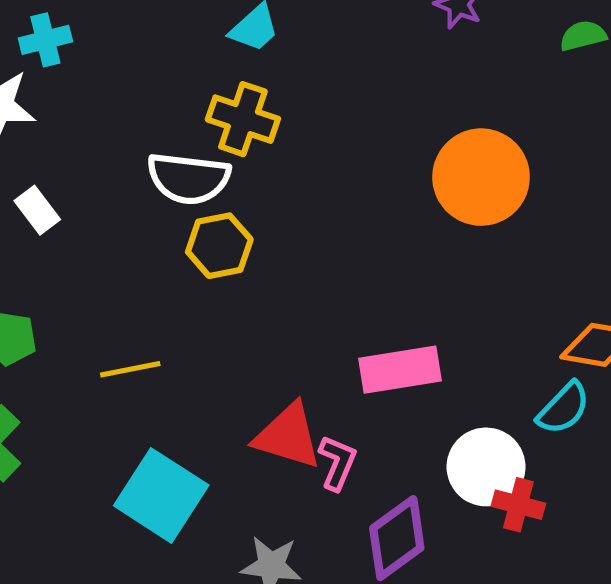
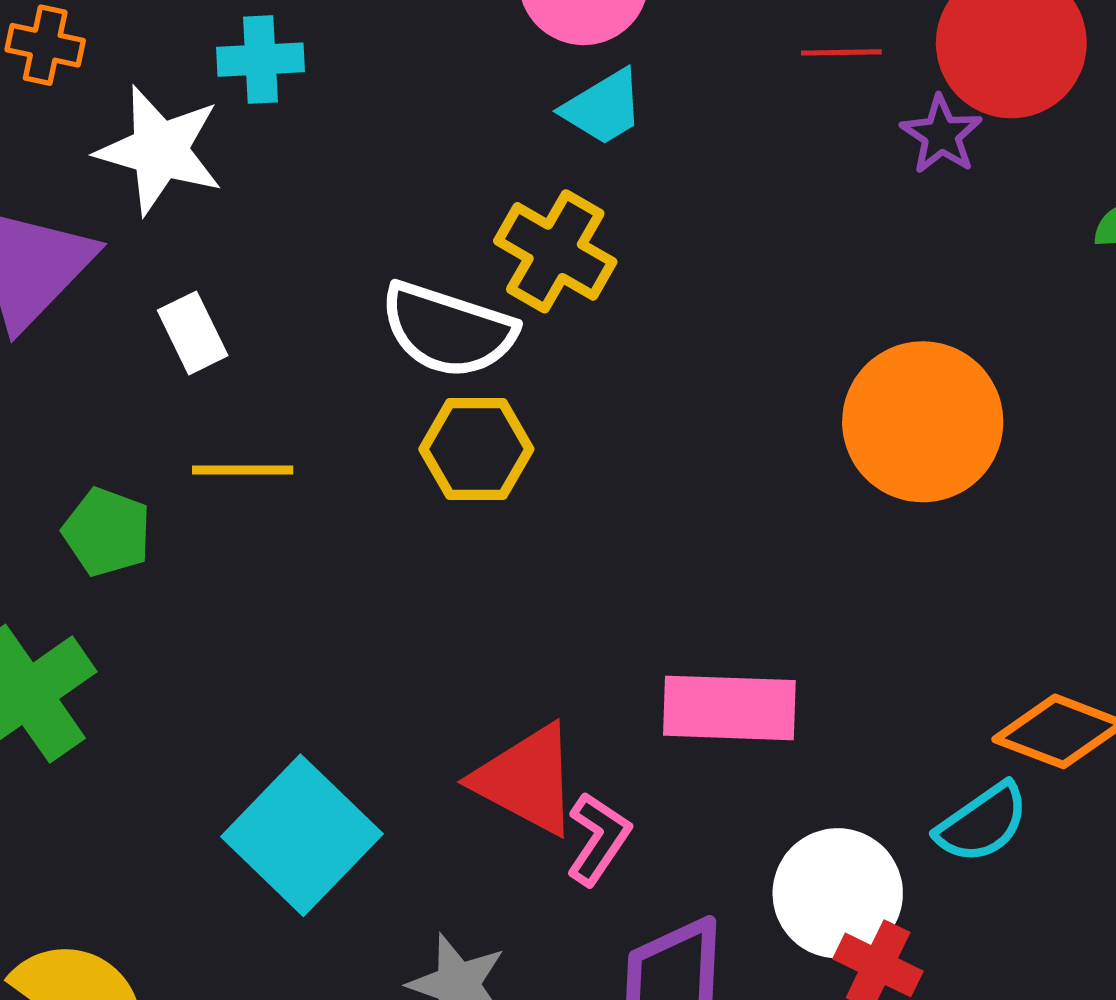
yellow line: (130, 369) -> (243, 470), moved

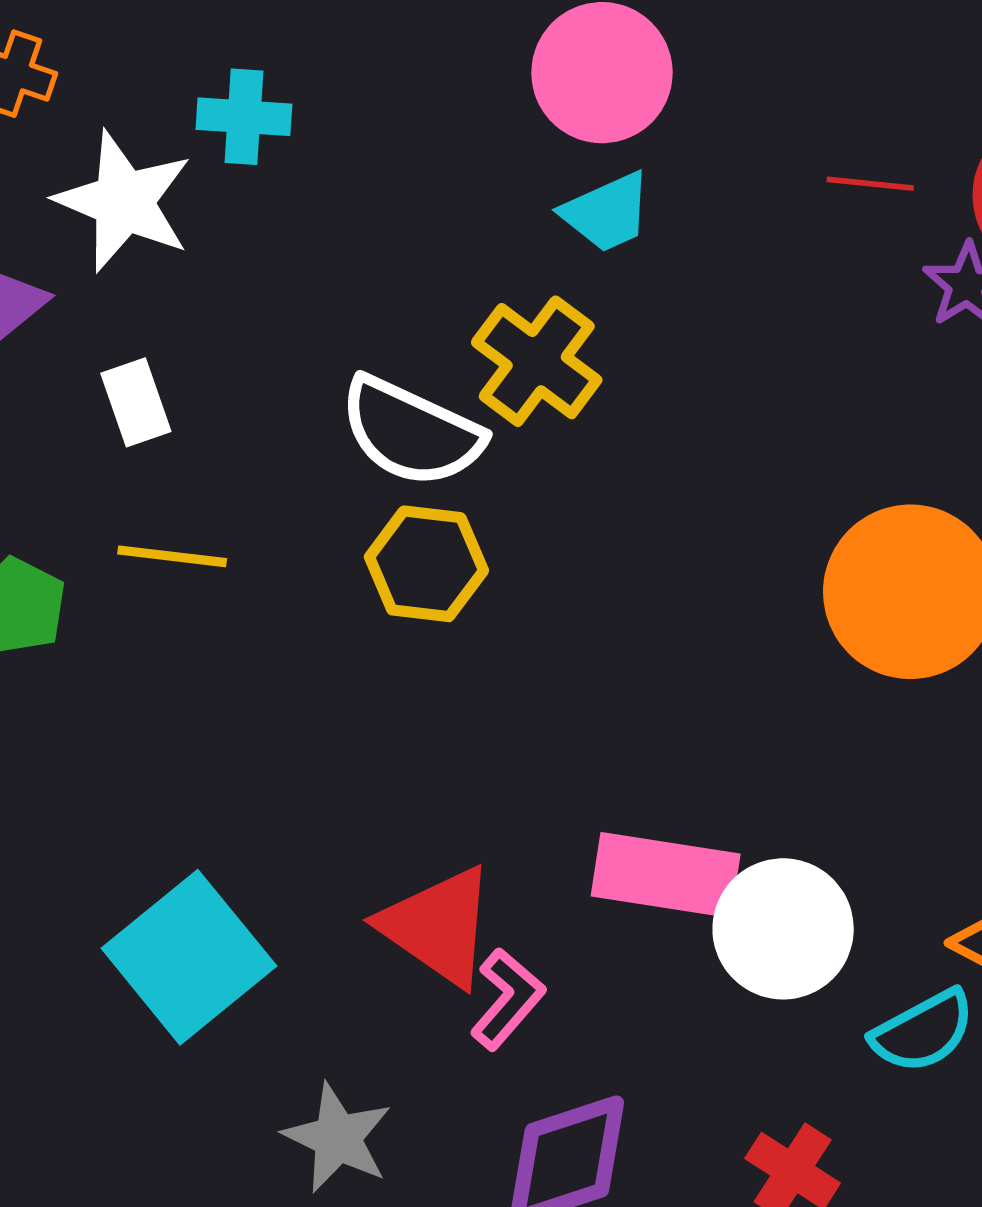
white circle: (838, 893) -> (783, 929), moved

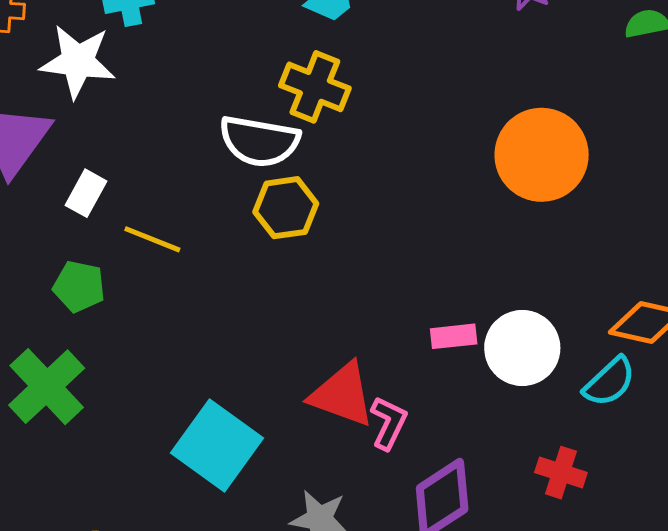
white rectangle: (136, 402) -> (86, 193), moved, turned 63
yellow line: (172, 556) -> (152, 239), turned 30
pink rectangle: (666, 875) -> (454, 336), size x0.6

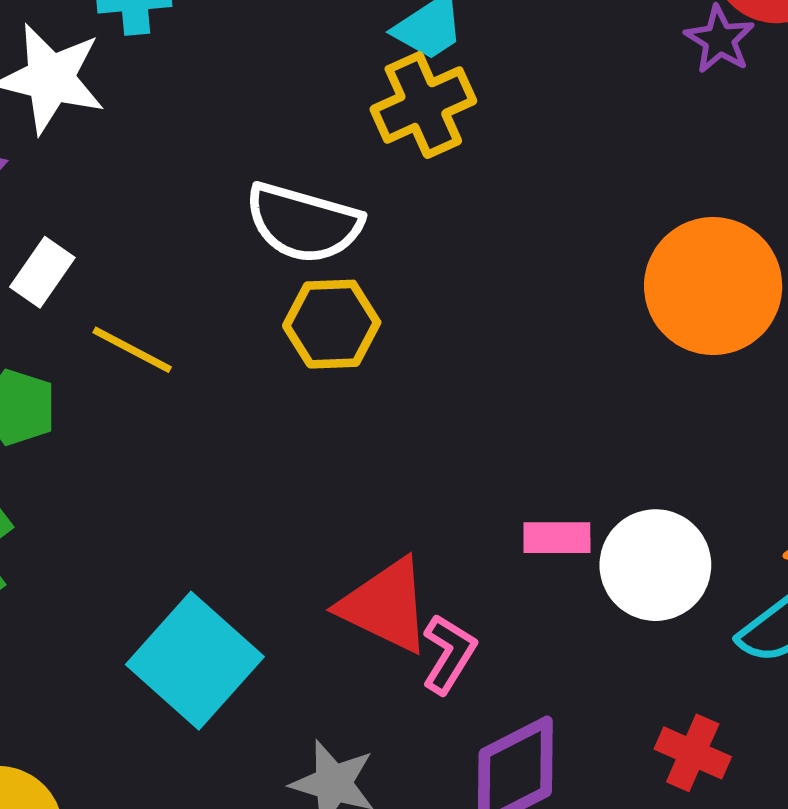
yellow cross: (315, 87) -> (423, 105), moved, turned 38

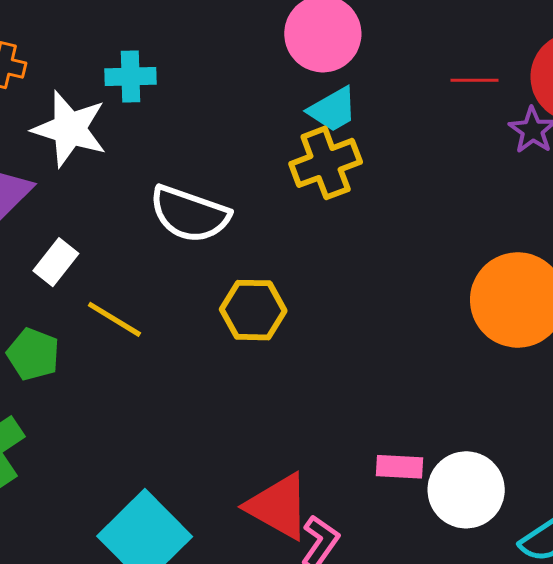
white semicircle: (303, 223) -> (190, 214), moved

